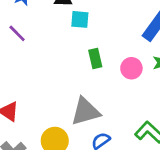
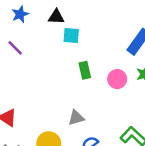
gray triangle: (85, 111) -> (76, 118), size x0.6

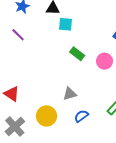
green rectangle: (85, 70) -> (77, 54), turned -40

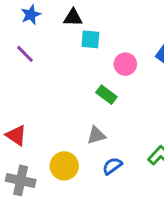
green rectangle: (77, 54) -> (106, 95), moved
pink circle: (105, 61) -> (125, 64), moved
gray cross: (15, 127) -> (21, 180), turned -36

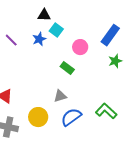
blue star: (31, 15) -> (39, 39), moved
cyan square: (90, 39) -> (56, 30), turned 32
blue semicircle: (112, 166) -> (71, 117), size x1.5

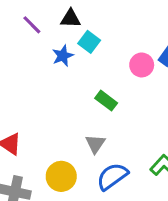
purple line: (11, 40) -> (32, 25), moved
pink circle: (80, 47) -> (142, 65), moved
gray triangle: (60, 96) -> (95, 144), turned -40

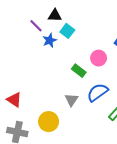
purple line: (32, 25) -> (36, 26), moved
pink circle: (142, 65) -> (99, 58), moved
blue semicircle: (112, 176) -> (98, 92), moved

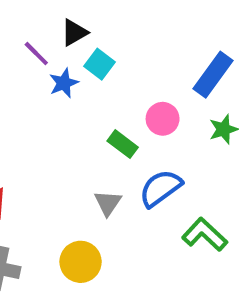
black triangle: (55, 15) -> (74, 33), turned -32
yellow circle: (49, 122) -> (81, 262), moved

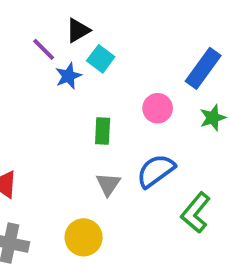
green rectangle: (123, 144) -> (103, 131), moved, turned 56
green L-shape: (205, 234) -> (196, 213), turned -93

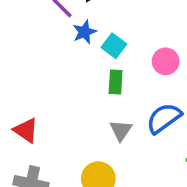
cyan square: (101, 59) -> (114, 46), moved

